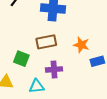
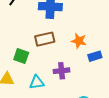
purple cross: (54, 69) -> (62, 71), moved

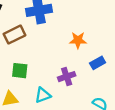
brown rectangle: (45, 39) -> (14, 35), moved
blue rectangle: (95, 56) -> (98, 63), moved

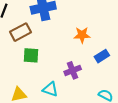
green square: (20, 71) -> (31, 55), moved
cyan triangle: (43, 95) -> (50, 89), turned 42

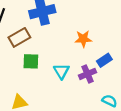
purple cross: (73, 70) -> (88, 74), moved
cyan triangle: (50, 89) -> (61, 71), moved, turned 42

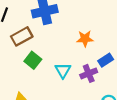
green square: (31, 61) -> (33, 60), turned 35

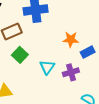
blue rectangle: (106, 60) -> (88, 52), moved

